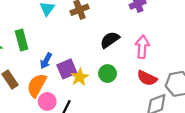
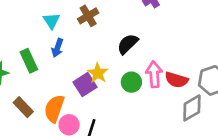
pink arrow: (142, 47) -> (154, 74), moved
blue arrow: (46, 61) -> (57, 48), moved
yellow star: (80, 77) -> (98, 73), moved

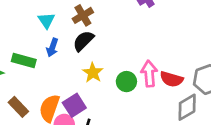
black semicircle: (128, 44) -> (83, 41), moved
green rectangle: (29, 61) -> (24, 60), turned -50
purple square: (85, 85) -> (74, 105), moved

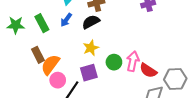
green rectangle: (24, 60) -> (42, 23), turned 30
purple square: (74, 105) -> (89, 73), moved
brown rectangle: (18, 107) -> (38, 55), moved

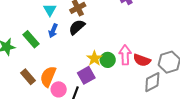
yellow star: (91, 48) -> (94, 58), moved
brown rectangle: (38, 55) -> (28, 77), moved

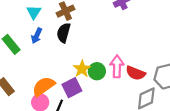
black semicircle: (77, 27) -> (64, 33), turned -36
orange semicircle: (48, 77) -> (44, 86), moved, turned 30

